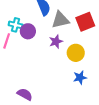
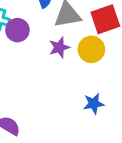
yellow circle: (76, 53) -> (91, 49), moved

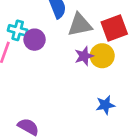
purple star: (59, 47) -> (84, 56), moved

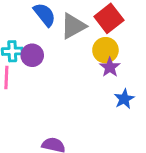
purple star: (84, 56) -> (110, 67), moved

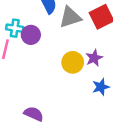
yellow circle: (105, 50) -> (73, 62), moved

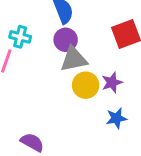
gray triangle: (70, 17) -> (74, 59), moved
purple circle: (31, 35) -> (66, 40), moved

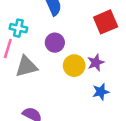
purple circle: (66, 40) -> (55, 43), moved
gray triangle: (74, 59) -> (26, 66), moved

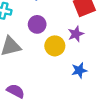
purple star: (96, 62) -> (76, 34), moved

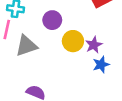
purple star: (76, 34) -> (94, 45), moved

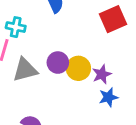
purple circle: (52, 20) -> (58, 63), moved

